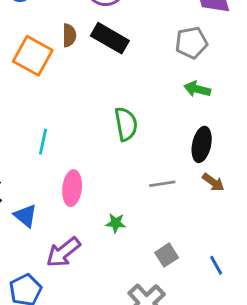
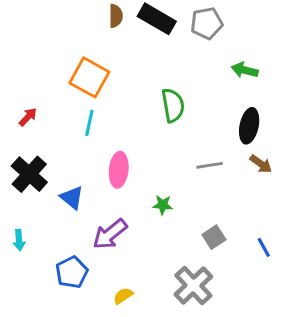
gray pentagon: (191, 43) -> (207, 23), moved
orange square: (33, 56) -> (89, 77), moved

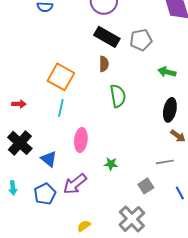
brown semicircle: (116, 16) -> (104, 64), moved
red arrow: (28, 117) -> (19, 104), turned 48
gray line: (210, 165) -> (165, 162), moved
blue pentagon: (72, 272) -> (45, 194), moved

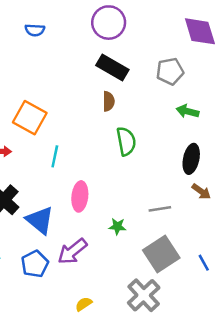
gray pentagon: (141, 40) -> (170, 71), moved
orange square: (61, 77) -> (30, 118), moved
blue triangle: (49, 159) -> (40, 220), size x1.4
gray line: (165, 162) -> (160, 209), moved
gray square: (146, 186) -> (161, 254), size x1.8

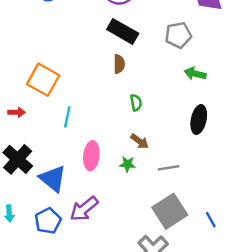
green semicircle: (126, 141) -> (136, 103), size x0.6
brown arrow: (201, 191) -> (140, 141), moved
green star: (117, 226) -> (128, 164), moved

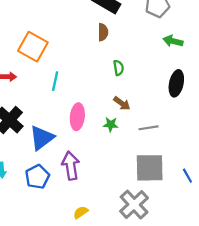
blue triangle: (53, 179) -> (42, 138), turned 44
purple arrow: (84, 209) -> (71, 166), turned 120
gray square: (170, 211) -> (150, 168), turned 32

